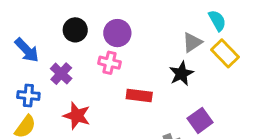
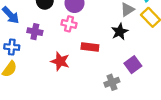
purple cross: (61, 74) -> (35, 32), turned -32
red star: (77, 116) -> (60, 61), moved

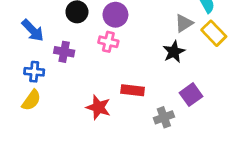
red rectangle: (90, 47) -> (133, 90), moved
red star: (60, 61) -> (98, 107), moved

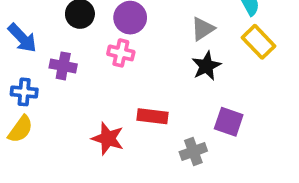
gray triangle: (184, 23) -> (203, 29), moved
purple square: (191, 95) -> (229, 122), turned -35

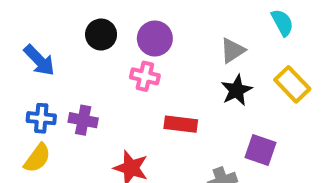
yellow rectangle: (258, 42) -> (292, 84), moved
purple cross: (63, 66) -> (83, 120), moved
red rectangle: (152, 116) -> (181, 124), moved

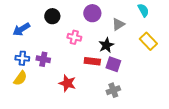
purple circle: (155, 38) -> (92, 13), moved
blue arrow: (39, 60) -> (21, 29), turned 102
black star: (237, 90) -> (106, 45), moved
purple square: (260, 150) -> (113, 64), moved

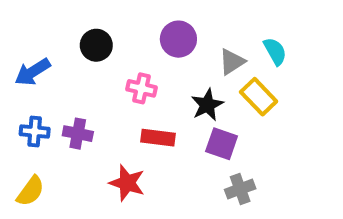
cyan semicircle: (143, 10) -> (275, 51), moved
yellow rectangle: (148, 41) -> (259, 97), moved
red rectangle: (92, 61) -> (158, 138), moved
yellow semicircle: (20, 78) -> (31, 191), moved
gray cross: (113, 90) -> (240, 189), moved

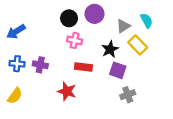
black circle: (96, 45) -> (69, 18), moved

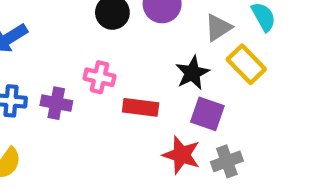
pink cross: (75, 40) -> (100, 77), moved
red star: (67, 91) -> (182, 155), moved

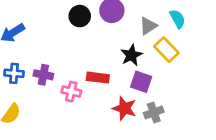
pink cross: (100, 77) -> (71, 92), moved

